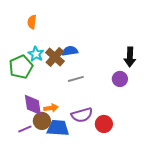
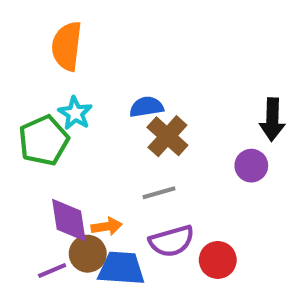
orange semicircle: (32, 22) -> (67, 46), size x1.6
brown cross: (55, 57) -> (167, 136), moved
gray line: (76, 79) -> (159, 193), moved

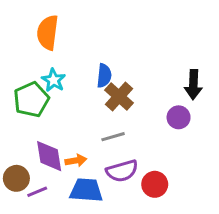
blue semicircle: (146, 107) -> (104, 76), turned 105
brown circle: (88, 254) -> (16, 178), moved

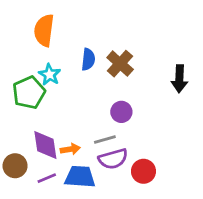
blue semicircle: (104, 76) -> (88, 59), moved
brown cross: (119, 97) -> (120, 64), moved
purple circle: (179, 117) -> (121, 112), moved
gray line: (113, 137) -> (105, 139), moved
purple line: (37, 192) -> (47, 178), moved

